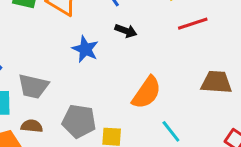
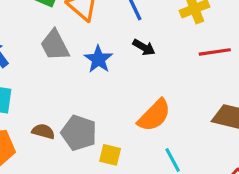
gray trapezoid: (33, 86) -> (55, 45), moved, turned 40
brown semicircle: (32, 126) -> (43, 131), moved

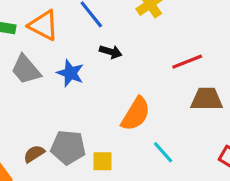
red line: (215, 52) -> (187, 62), moved
brown semicircle: (43, 131) -> (34, 154), turned -35

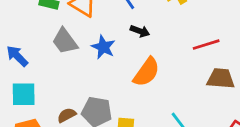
orange semicircle: (136, 114) -> (146, 72), moved

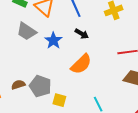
gray trapezoid: (65, 41) -> (26, 31), turned -30

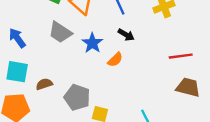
orange semicircle: (81, 64) -> (115, 60), moved, size x0.6
brown semicircle: (18, 85) -> (44, 84), moved

